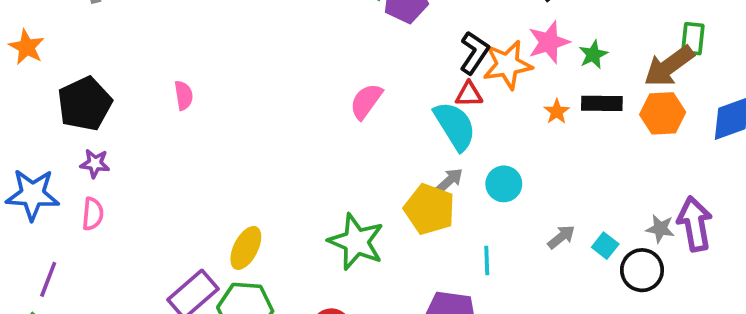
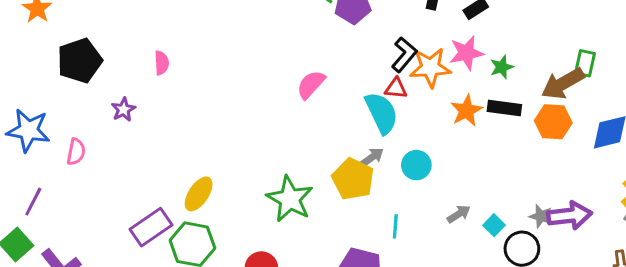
orange star: (557, 112) -> (466, 111), size x1.5
purple star: (95, 163) -> (123, 110), moved, turned 30
purple arrow: (695, 224) -> (570, 215), turned 87

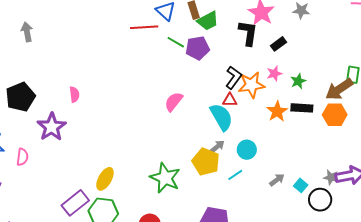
pink star: (466, 53) -> (274, 74), size x0.7
purple star: (123, 110) -> (52, 127), size x1.8
cyan line: (395, 226) -> (235, 175), moved, turned 56

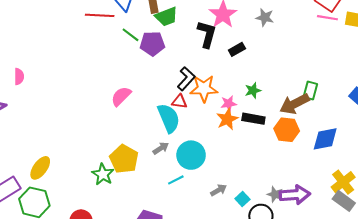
pink star: (274, 74) -> (229, 104), moved
cyan circle: (247, 150) -> (191, 155), size x1.4
yellow pentagon: (206, 162) -> (124, 159), moved
green star: (165, 178) -> (103, 174), size x0.7

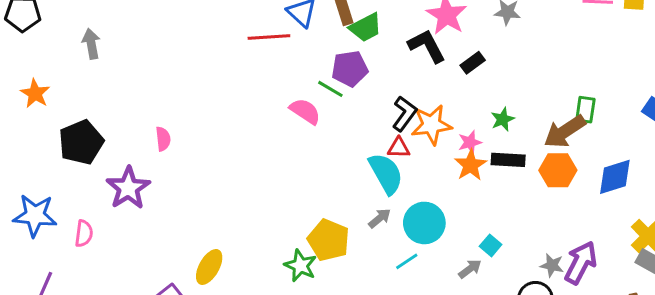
black L-shape: (207, 34) -> (427, 46), turned -36
green line: (131, 35) -> (330, 89), moved
pink semicircle: (121, 96) -> (305, 111), moved, turned 85
purple arrow: (295, 195) -> (581, 263), turned -52
cyan square: (242, 199) -> (491, 245), moved

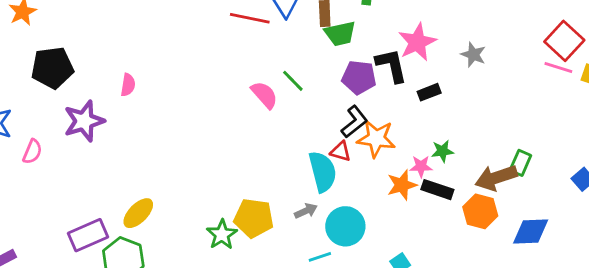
purple pentagon: (350, 69) -> (359, 77), moved
pink star: (470, 142) -> (421, 166), moved
yellow pentagon: (328, 240) -> (254, 218), turned -30

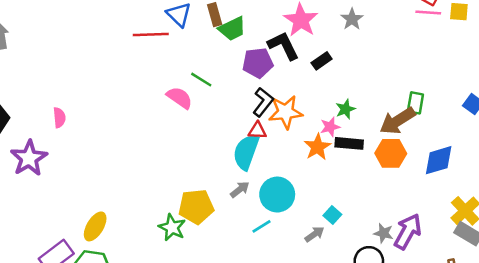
gray star: (473, 55) -> (352, 19), turned 30
cyan semicircle: (323, 172) -> (246, 152), turned -132

